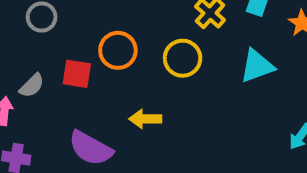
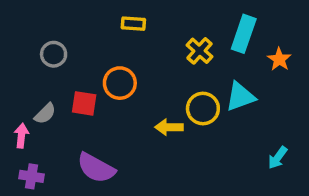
yellow circle: (183, 58) -> (203, 109), moved
yellow arrow: (145, 119) -> (169, 127), moved

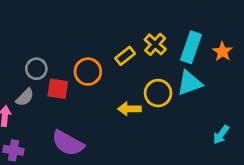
yellow rectangle: (133, 24) -> (125, 56), moved, turned -42
cyan rectangle: (244, 34) -> (191, 47), moved
gray circle: (54, 54) -> (36, 69), moved

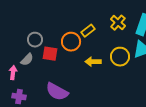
yellow rectangle: (125, 56) -> (88, 31), moved
yellow arrow: (129, 109) -> (93, 62), moved

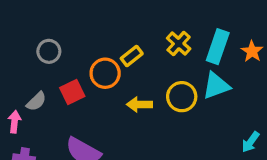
gray circle: (35, 40) -> (49, 51), moved
red square: (50, 54) -> (72, 92), turned -35

